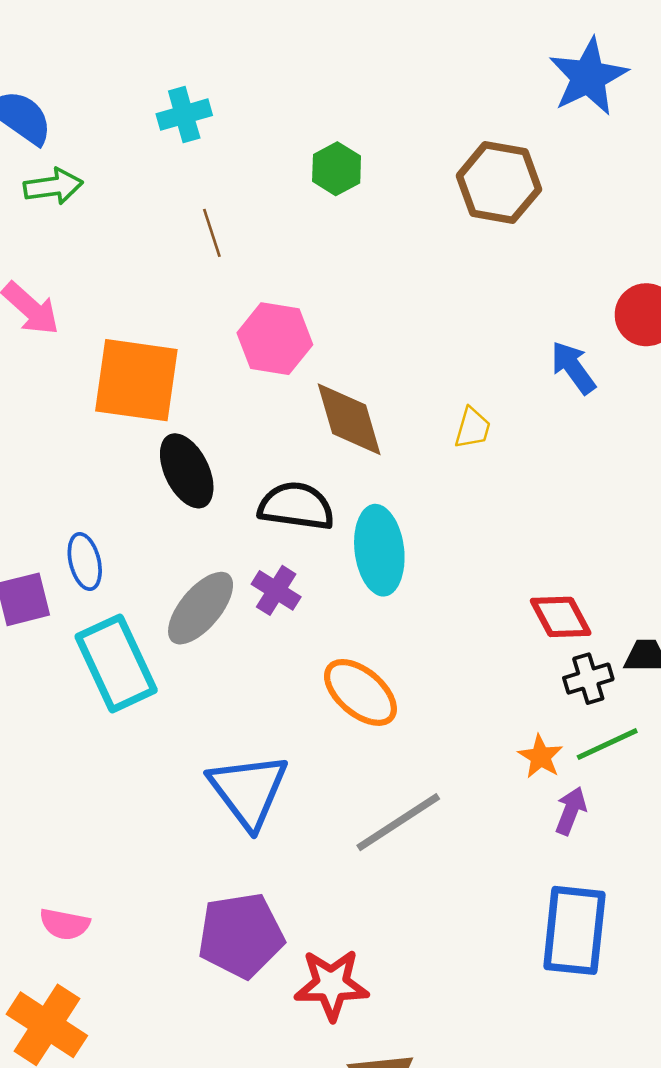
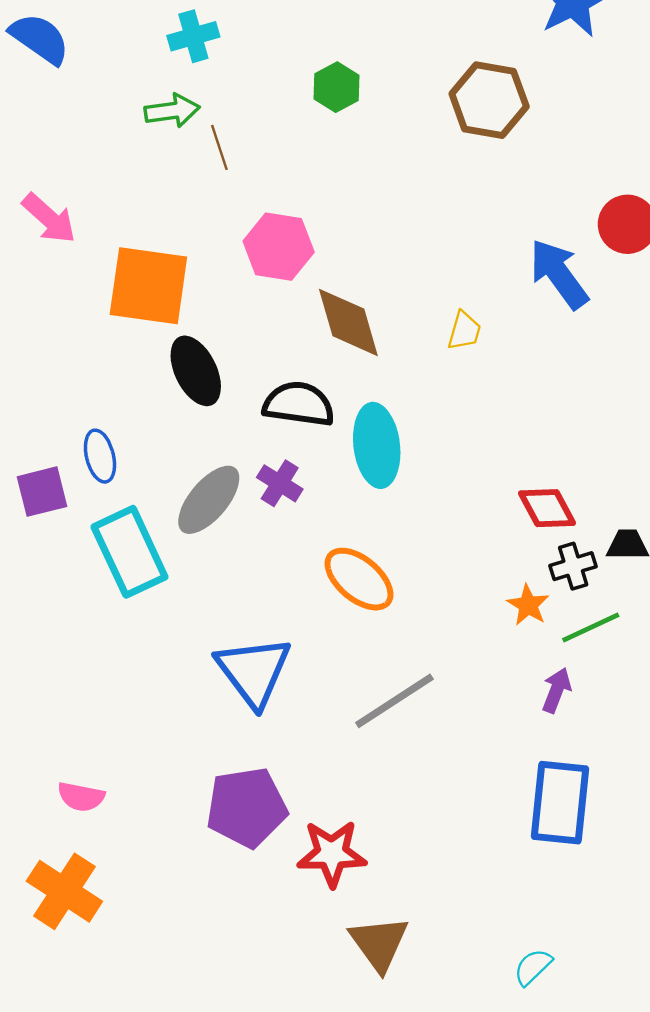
green arrow: (53, 186) -> (172, 111), moved
blue arrow: (573, 368) -> (559, 274), size x1.4
orange star: (540, 757) -> (528, 605), moved

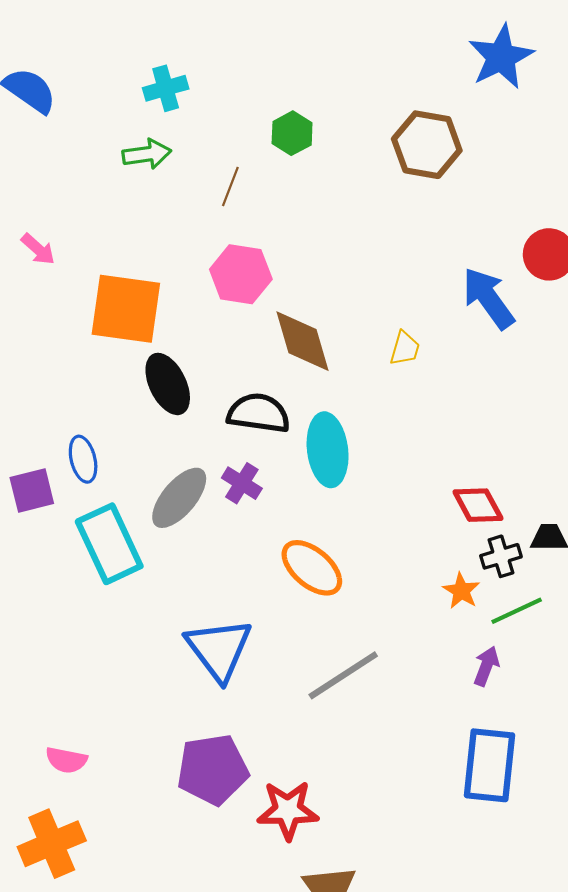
brown line: (219, 147) -> (230, 186), moved, turned 39
pink arrow: (49, 218) -> (38, 249), size x0.7
orange cross: (64, 891) -> (52, 844), turned 34

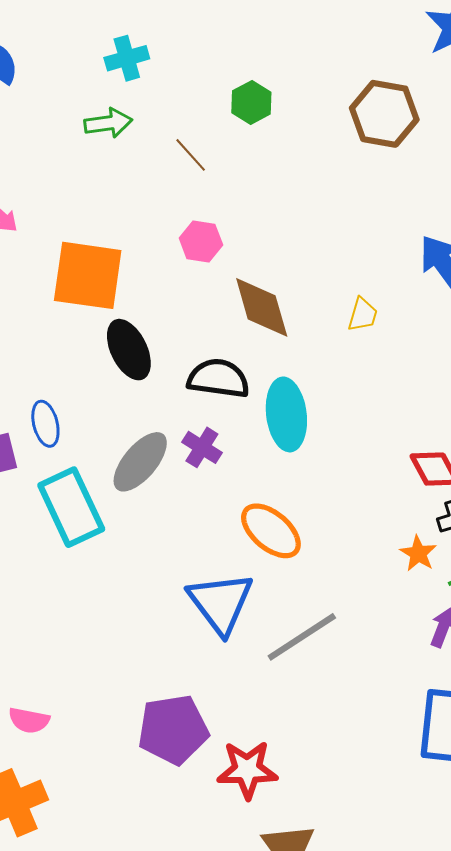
brown line: (230, 186) -> (191, 155), turned -63
pink hexagon: (241, 274) -> (201, 241), size x0.7
blue triangle: (219, 649) -> (221, 603), moved

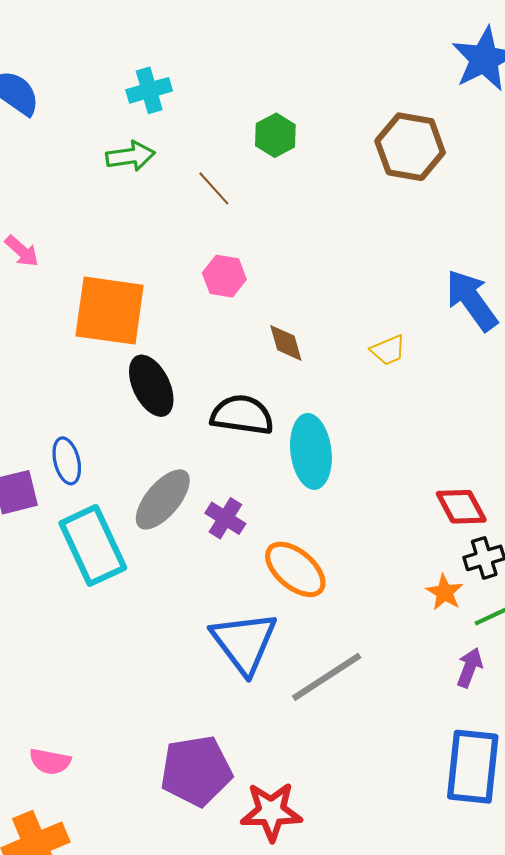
brown diamond: (262, 307) -> (286, 343), size x0.6
yellow trapezoid: (363, 315) -> (388, 350), turned 51
purple cross: (202, 447) -> (225, 518), moved

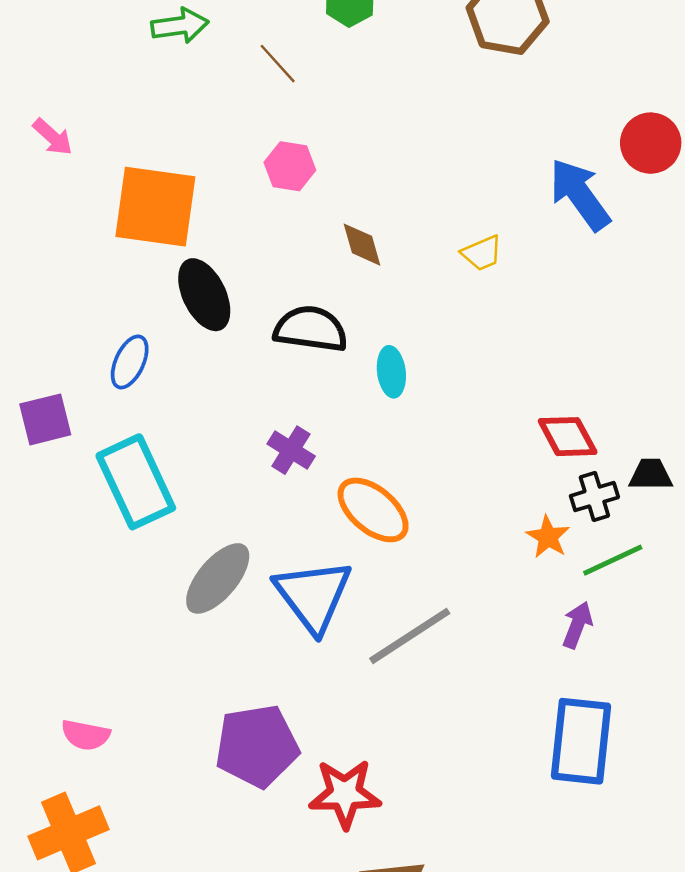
cyan ellipse: (311, 451) -> (391, 372), size x0.6
blue ellipse: (67, 461) -> (130, 362), moved, turned 39
gray ellipse: (163, 499) -> (218, 578), moved

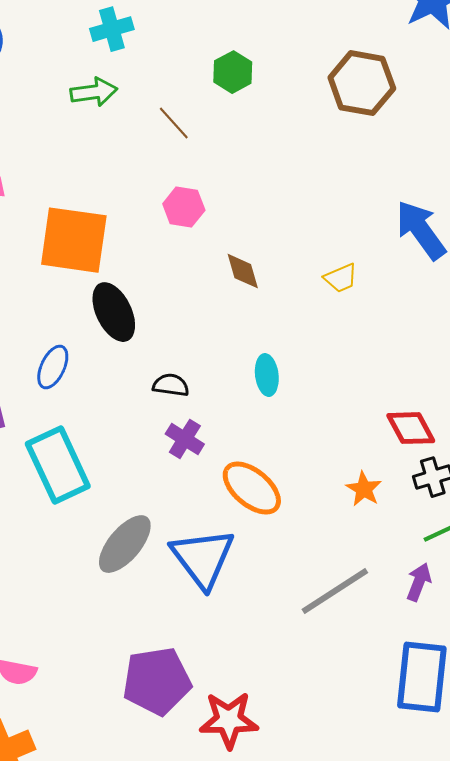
black semicircle: (311, 329) -> (171, 385), moved, size x0.6
orange star: (548, 537) -> (364, 489), moved
gray line: (410, 636) -> (335, 591), moved

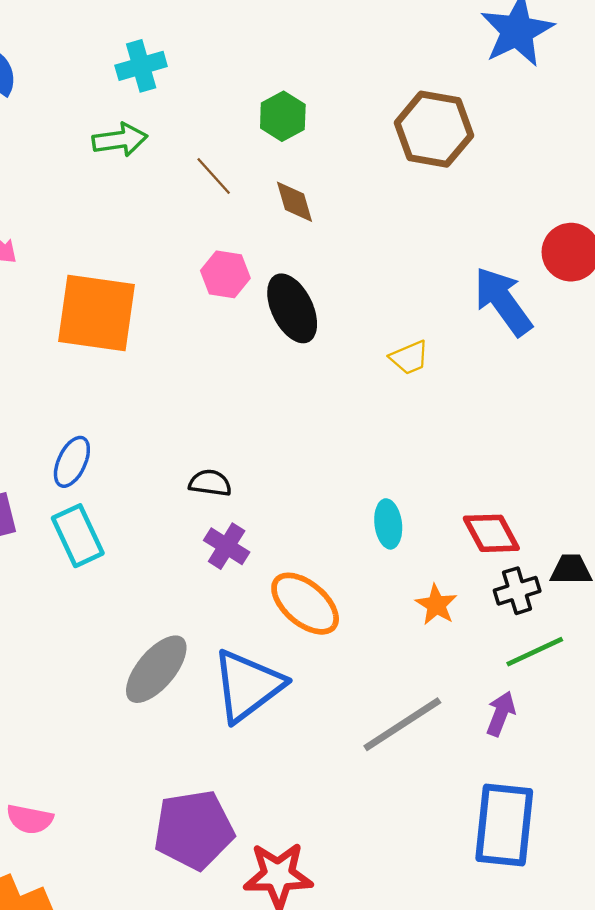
brown diamond: (243, 271) -> (295, 202), moved
black ellipse: (114, 312) -> (292, 308), moved
cyan ellipse: (267, 375) -> (388, 524), moved
cyan rectangle: (58, 465) -> (78, 536), moved, size x0.7
blue triangle: (203, 558) -> (248, 686), turned 30

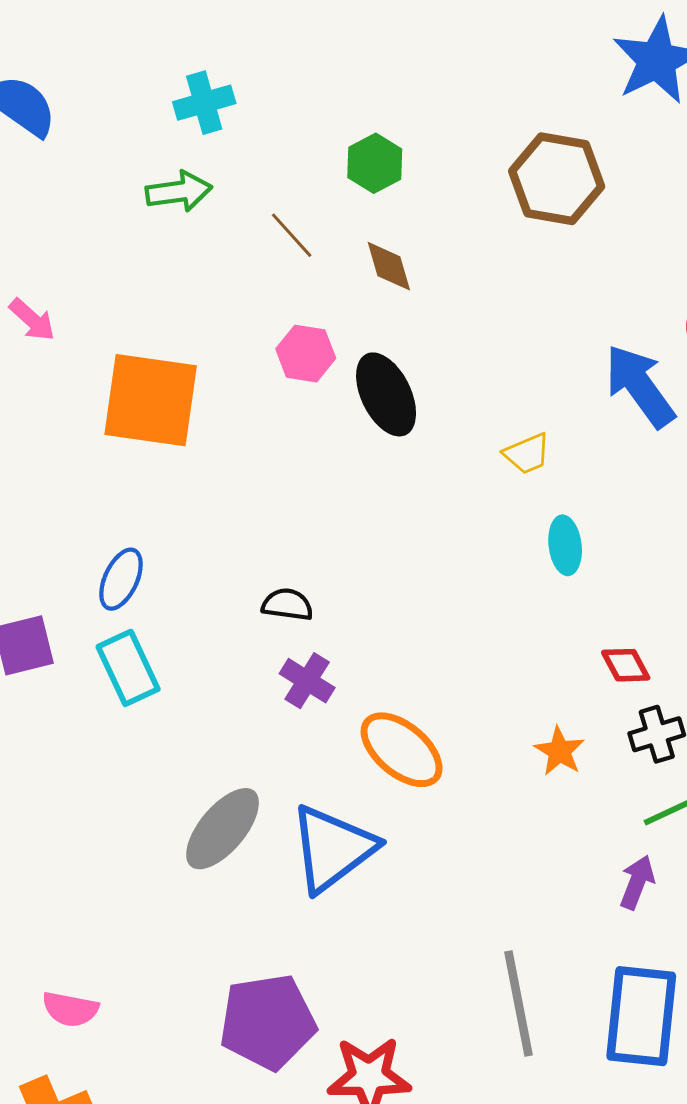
cyan ellipse: (388, 524) -> (565, 545), moved
red diamond: (491, 533) -> (626, 665), size x0.7
gray line: (402, 724) -> (519, 1003), moved, turned -68

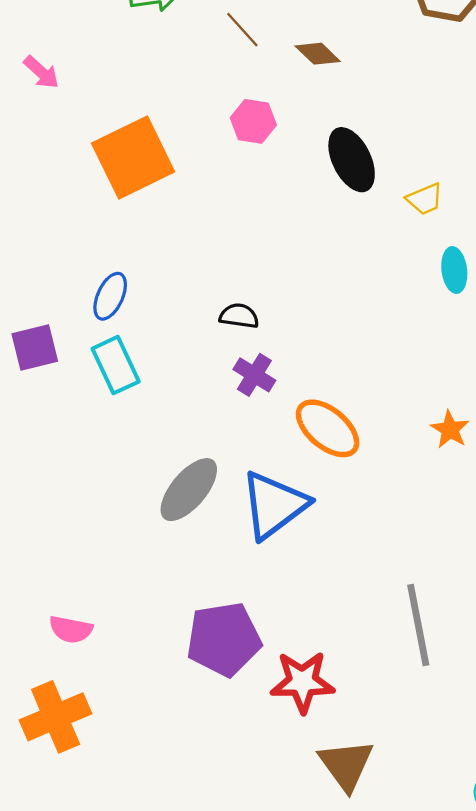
brown diamond: (389, 266) -> (318, 54), turned -30
pink arrow: (32, 320) -> (41, 72), moved
black ellipse: (386, 394) -> (352, 160), moved
orange square: (151, 400) -> (133, 157), turned -34

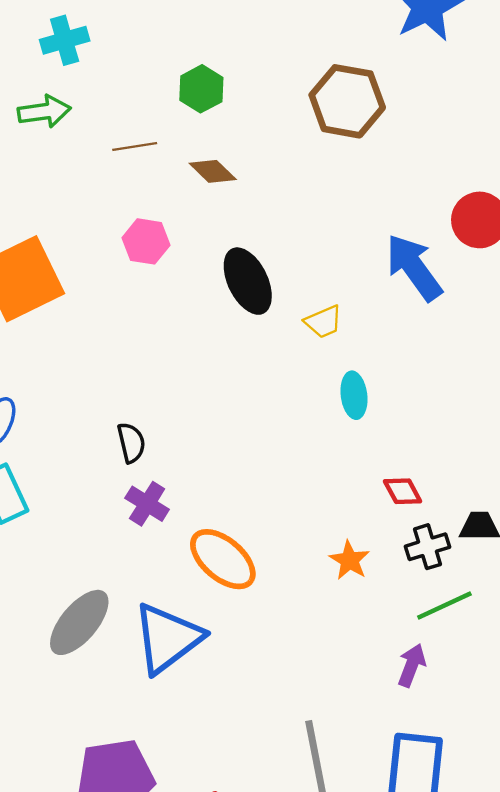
brown line: (242, 30) -> (135, 146), turned -57
black semicircle: (239, 316) -> (131, 443), turned 69

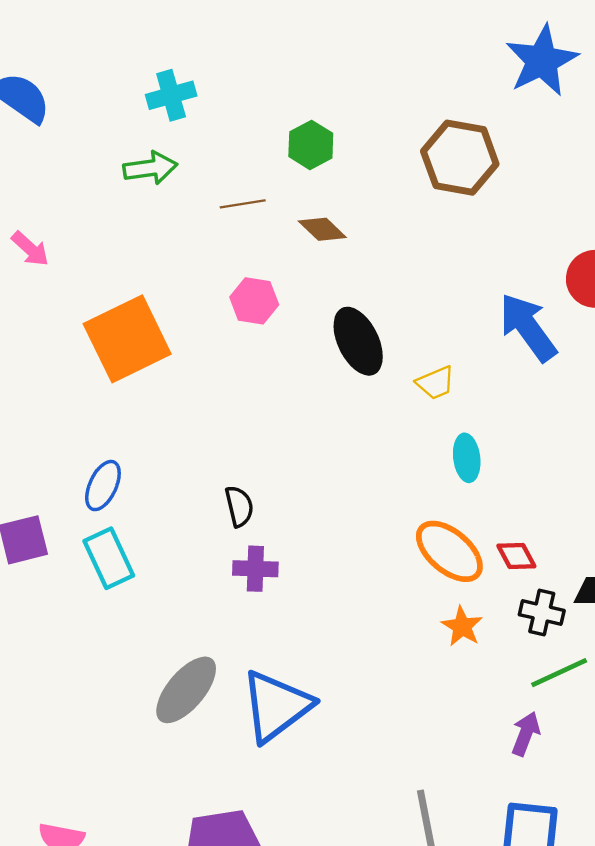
purple cross: (147, 504) -> (255, 569), turned -30
black cross: (427, 547) -> (542, 613), turned 30
orange ellipse: (223, 559) -> (449, 551), moved

